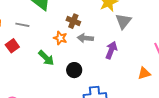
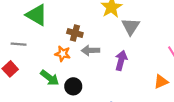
black circle: (74, 70) -> (73, 86), moved

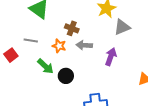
gray triangle: (131, 26) -> (122, 27), turned 30
gray line: (19, 44) -> (31, 40), moved

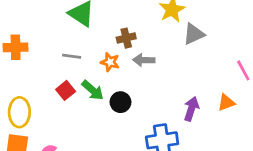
brown cross: (72, 28) -> (126, 38), turned -32
red square: (11, 55) -> (66, 90), moved
purple arrow: (111, 57) -> (191, 109), moved

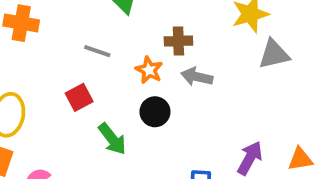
green arrow: (93, 90) -> (112, 139), moved
black circle: (120, 102) -> (155, 112), moved

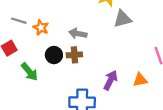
brown cross: (178, 41) -> (74, 55), moved
orange star: (149, 70) -> (41, 28), moved

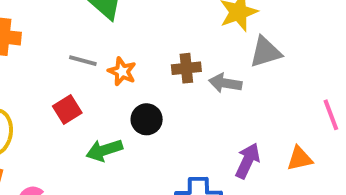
gray arrow: (78, 34) -> (225, 83), moved
brown cross: (74, 55) -> (186, 68), moved
green arrow: (29, 72) -> (104, 150), turned 114

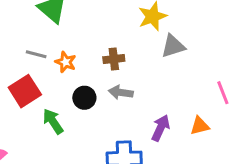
gray arrow: (225, 83) -> (121, 92), moved
red square: (67, 109) -> (25, 91), size x1.5
green arrow: (104, 150) -> (53, 121), turned 75

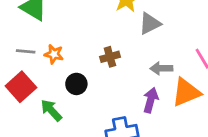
brown cross: (114, 59) -> (110, 57), moved
gray arrow: (121, 92) -> (161, 68), moved
orange triangle: (200, 126) -> (186, 92), size x1.6

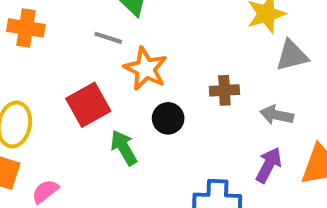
gray line: (26, 51) -> (108, 38), moved
orange star: (54, 54) -> (145, 69), size x1.5
gray arrow: (161, 68) -> (277, 115), moved

